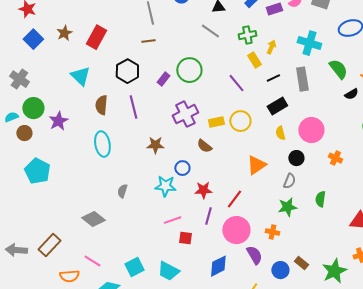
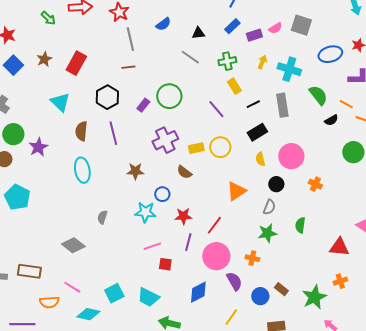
yellow arrow: (271, 47) -> (262, 62), moved
brown rectangle: (49, 245) -> (29, 271), turned 55

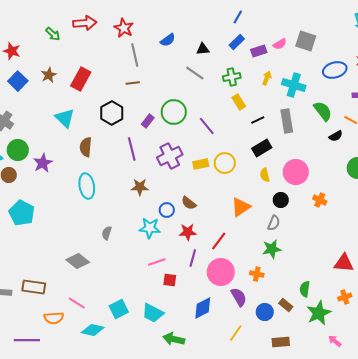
purple line: (216, 109) -> (207, 126), moved
purple line: (113, 133) -> (132, 149), moved
brown semicircle: (184, 172) -> (189, 203), moved
green semicircle: (300, 225) -> (305, 289), moved

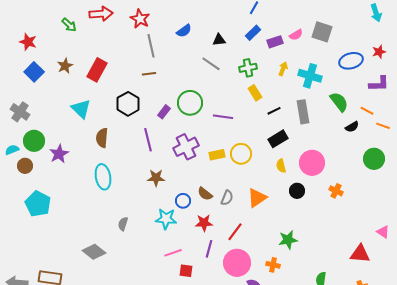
purple line: (207, 126) -> (223, 117), turned -42
gray semicircle: (274, 223) -> (227, 198), moved

